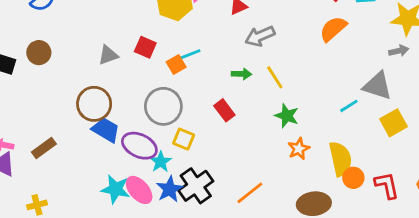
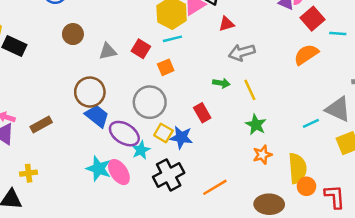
brown circle: (39, 53) -> (73, 34), moved
cyan line: (190, 54) -> (172, 39), moved
blue star: (170, 189) -> (181, 137), moved, turned 30

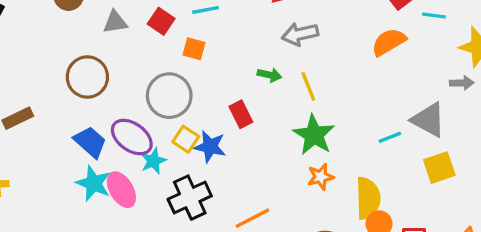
orange square: (166, 67) -> (194, 49), turned 35
blue trapezoid: (97, 116) -> (90, 142), moved
green star: (256, 125) -> (314, 135), size x1.4

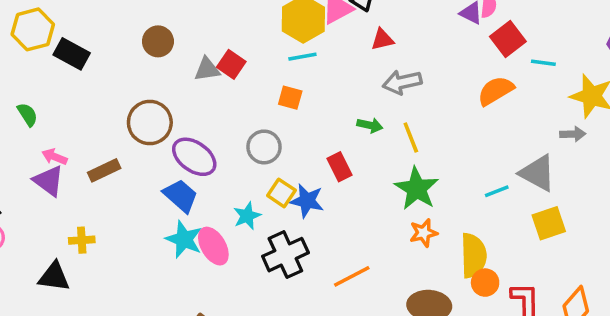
red square: (161, 21) -> (231, 64), moved
brown circle: (87, 77) -> (150, 122), moved
gray circle: (169, 96) -> (264, 147), size x0.7
purple ellipse: (132, 137) -> (194, 157), moved

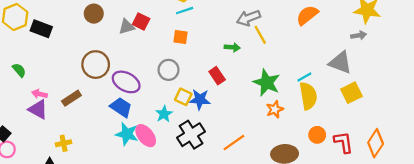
yellow line: (411, 137) -> (260, 35), moved
cyan line: (497, 191) -> (304, 77), moved
yellow semicircle: (473, 256) -> (308, 96), moved

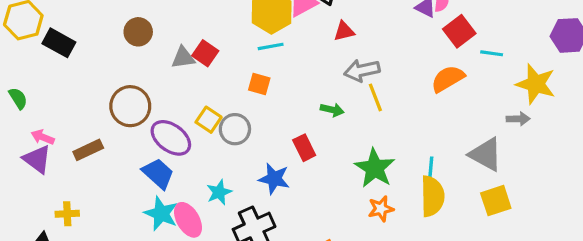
cyan line: (304, 77) -> (431, 168), turned -64
yellow square: (183, 97) -> (209, 120), moved

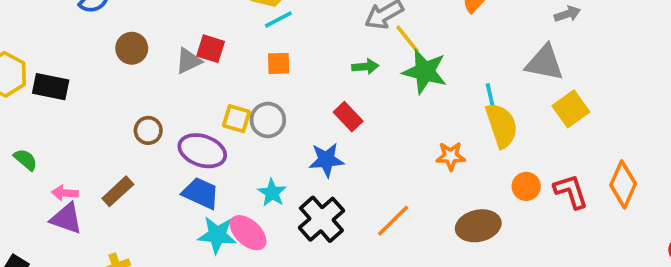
brown circle: (130, 106) -> (148, 130), size x0.6
green star: (375, 168) -> (425, 72), moved
orange star: (381, 209) -> (451, 156), turned 30

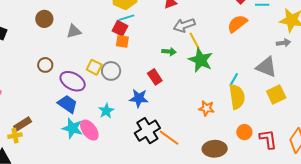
red square: (211, 49) -> (120, 28), moved
cyan line: (490, 96) -> (234, 80), turned 32
brown rectangle: (118, 191) -> (23, 124), moved
black cross: (321, 219) -> (147, 131), moved
orange line: (393, 221) -> (169, 138), turned 70

